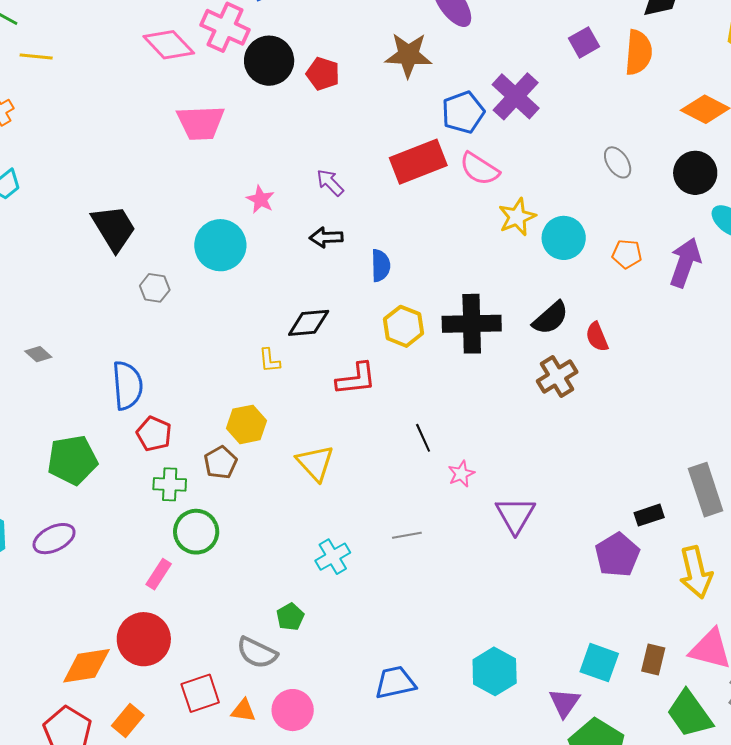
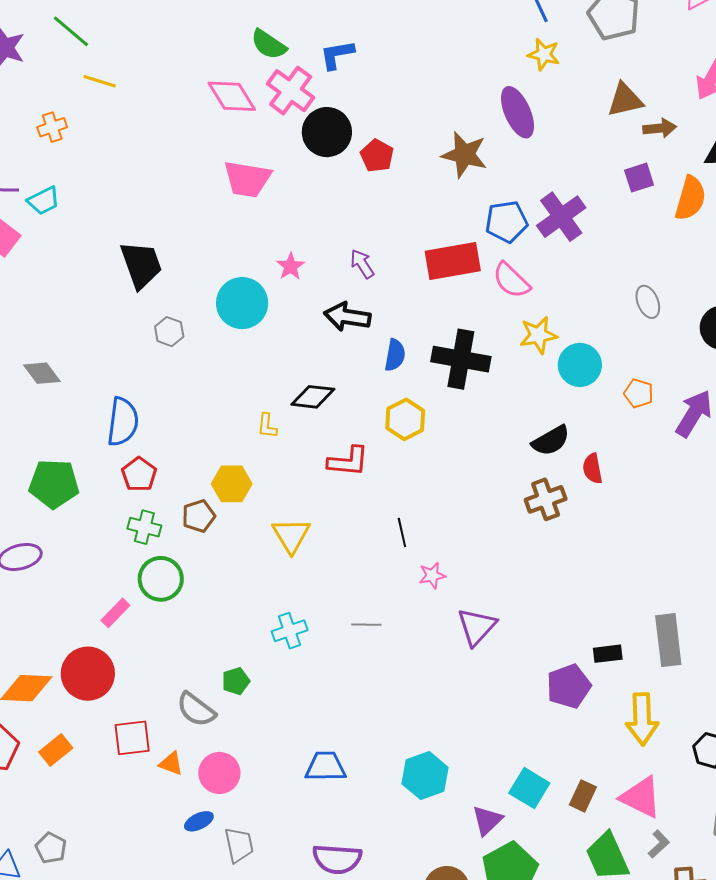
black arrow: (326, 237) -> (347, 317), size x1.4
black cross: (472, 324) -> (461, 359), moved
gray diamond: (38, 354) -> (42, 373), size x1.4

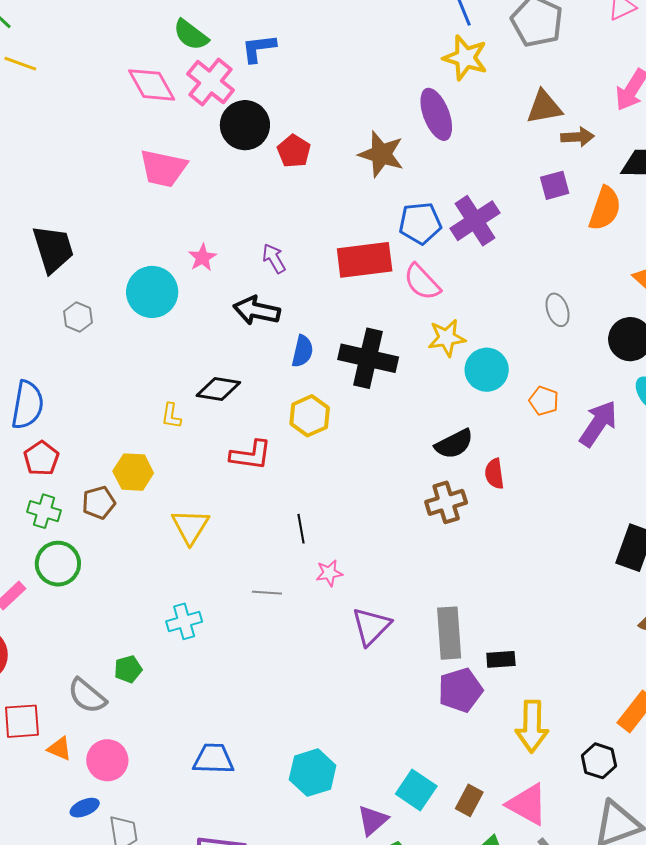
yellow star: (544, 54) -> (465, 58), size x1.4
gray line: (366, 625) -> (267, 593), moved
gray rectangle: (668, 640) -> (449, 633), moved

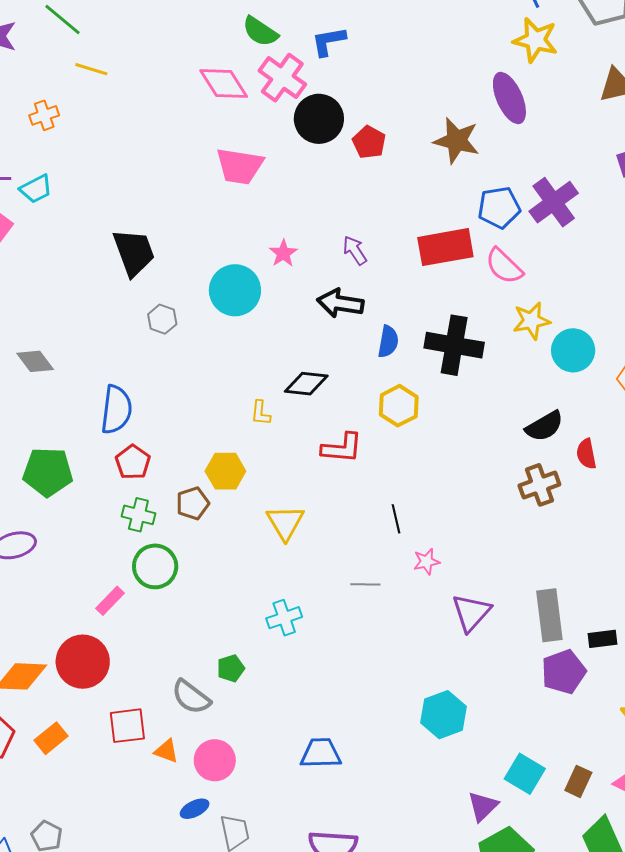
cyan hexagon: (313, 773) -> (443, 715), moved

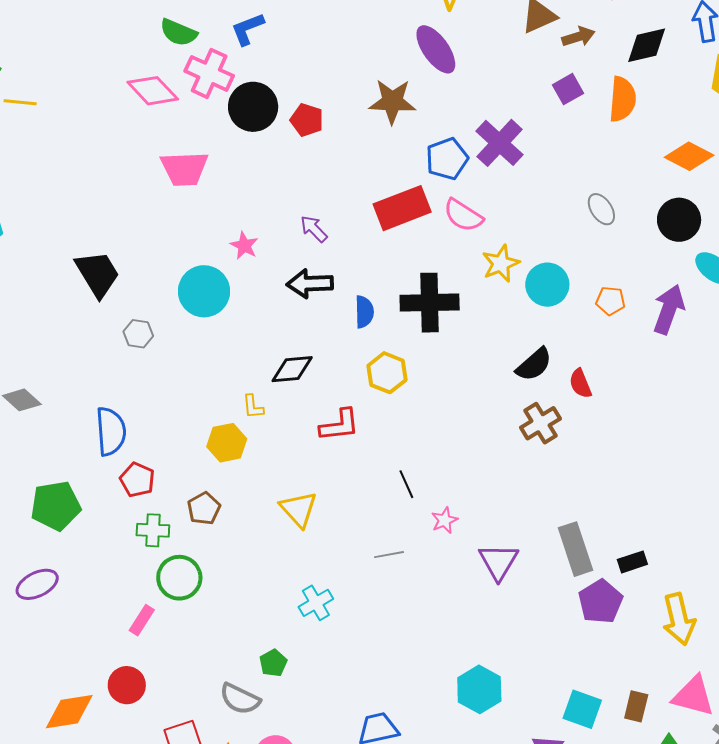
yellow hexagon: (225, 471) -> (227, 443), moved
red circle: (83, 662) -> (127, 685), size x0.7
cyan hexagon: (443, 715) -> (479, 689), moved

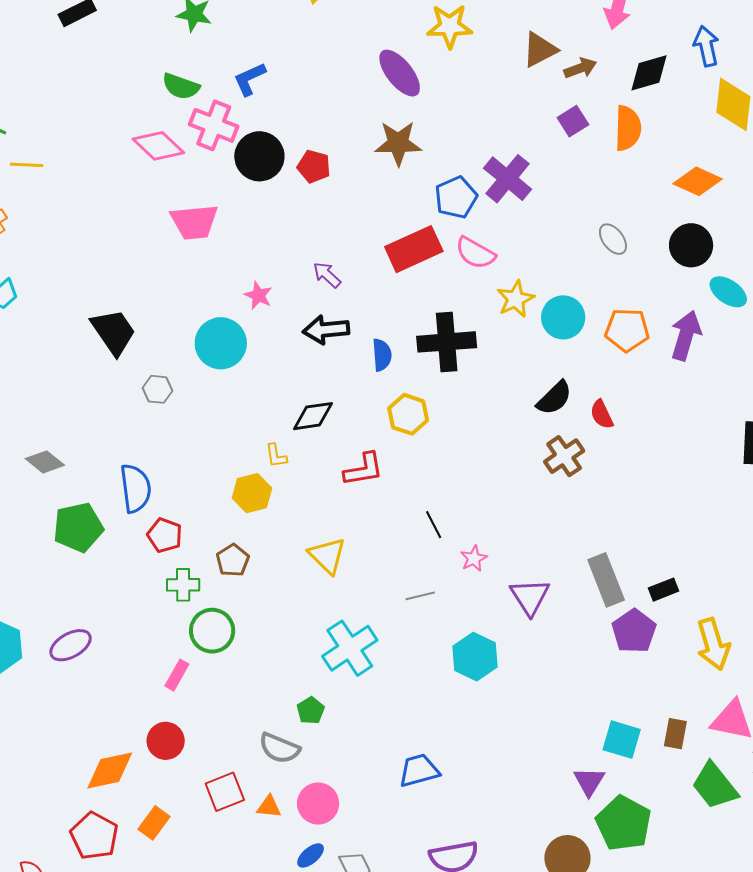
purple ellipse: (436, 49) -> (400, 73), moved
orange pentagon: (610, 301) -> (627, 330), size x1.5
green pentagon: (56, 506) -> (78, 527), moved
cyan cross: (316, 603) -> (350, 648), size x1.6
cyan hexagon: (479, 689) -> (475, 657), moved

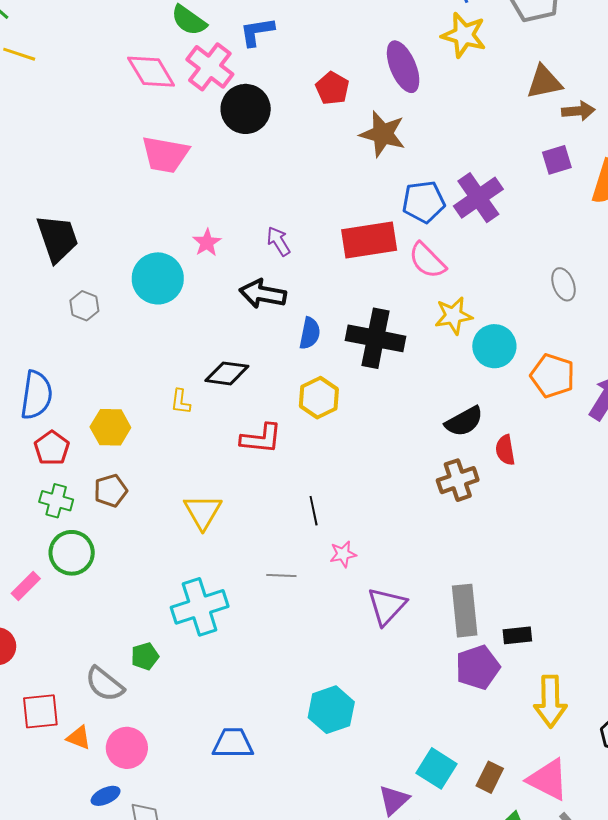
red pentagon: (314, 166) -> (332, 88), moved
yellow hexagon: (252, 493) -> (110, 427), moved
cyan hexagon: (475, 657) -> (331, 710), moved

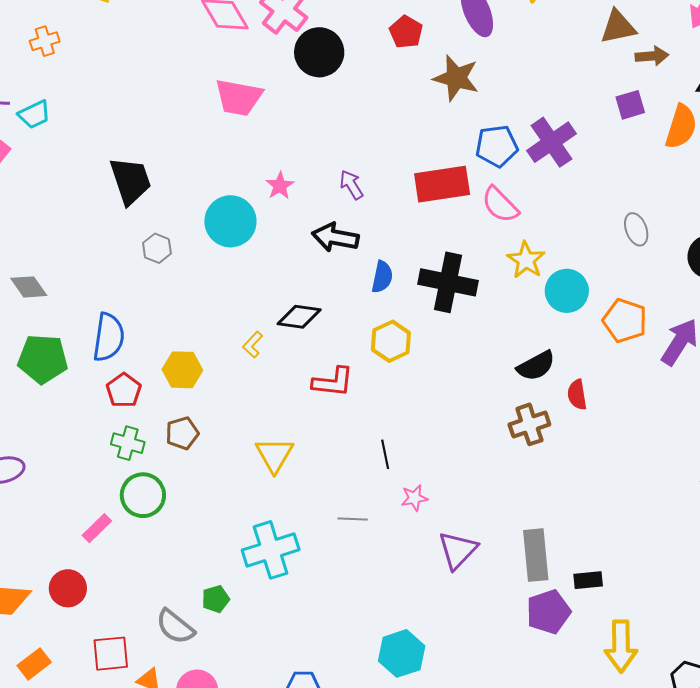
yellow star: (453, 316) -> (526, 260), turned -30
yellow L-shape: (181, 402) -> (253, 345), turned 36

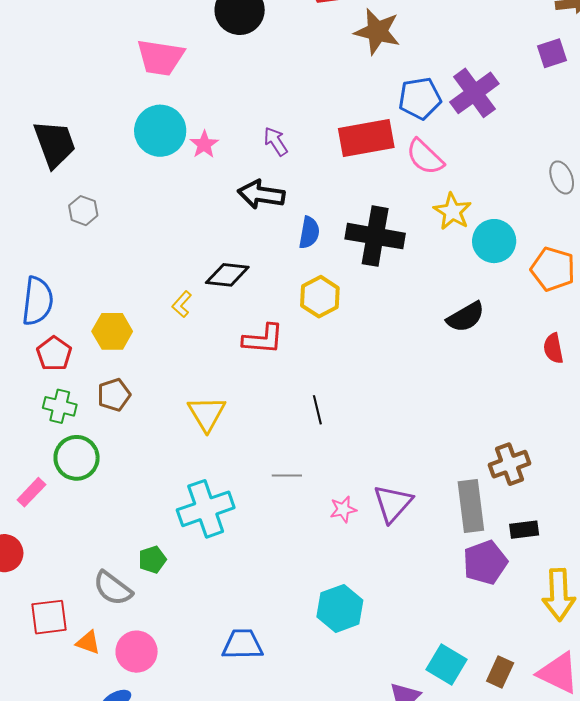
cyan circle: (230, 221) -> (160, 131), moved
red semicircle: (577, 395) -> (553, 348), moved
brown cross: (529, 424) -> (510, 464), moved
pink star: (414, 498) -> (343, 509), moved

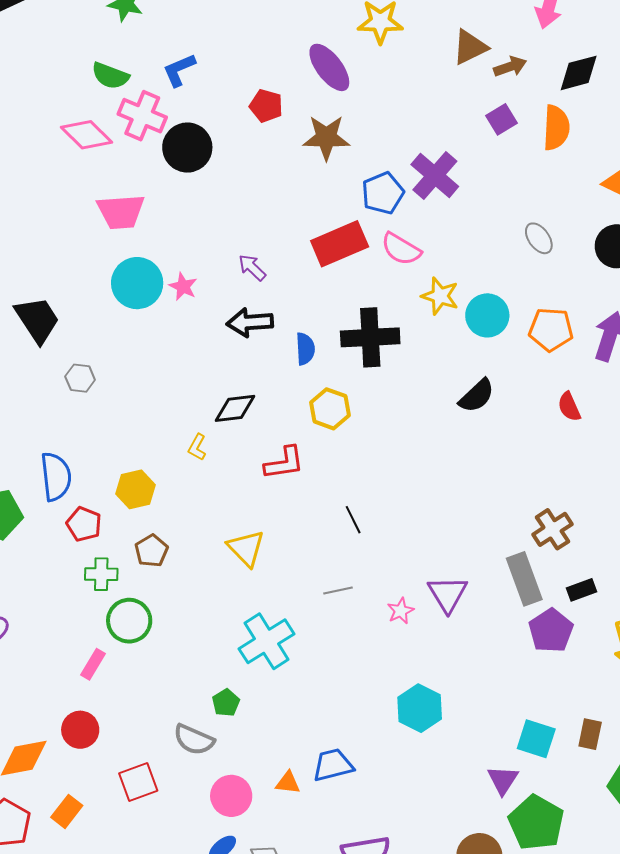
orange triangle: (88, 642) -> (288, 783), moved

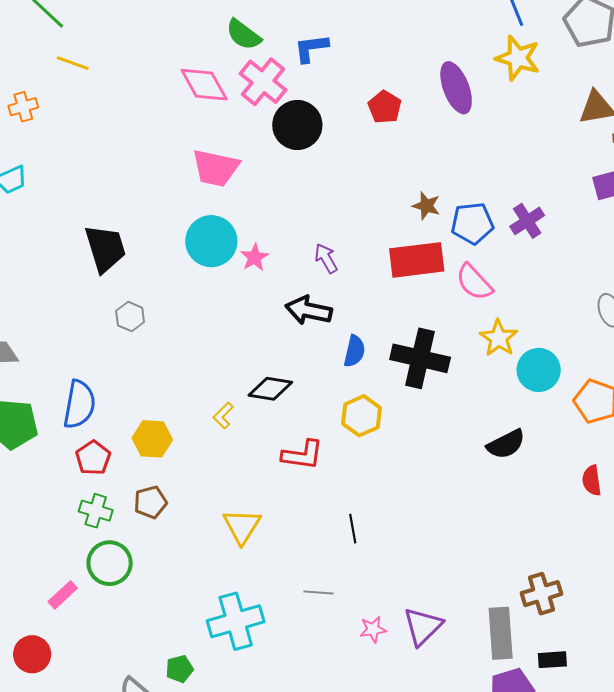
brown star: (326, 138) -> (426, 206), moved, size x0.6
purple cross: (435, 175) -> (527, 221), size x0.7

